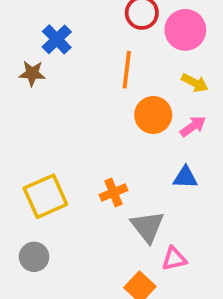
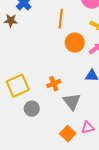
gray circle: (34, 257) -> (32, 109), moved
pink triangle: (174, 259) -> (88, 128), moved

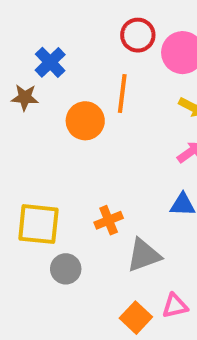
orange circle: (75, 43) -> (85, 121), moved
yellow square: (18, 86) -> (38, 224), turned 30
gray triangle: (72, 102) -> (144, 255), turned 48

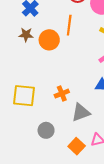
brown star: (25, 97) -> (26, 35), moved
gray circle: (66, 269) -> (46, 130), moved

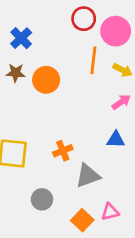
orange line: (69, 25) -> (93, 60), moved

